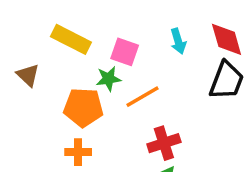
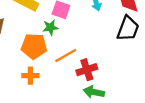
orange line: (142, 97) -> (66, 56), moved

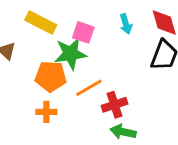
green star: (50, 27) -> (71, 54), size x1.6

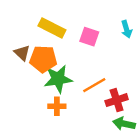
green star: (71, 54) -> (58, 79), moved
orange pentagon: (51, 76) -> (43, 59), moved

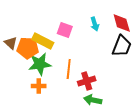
yellow rectangle: (52, 28) -> (43, 41), moved
orange line: (94, 85) -> (69, 69), turned -54

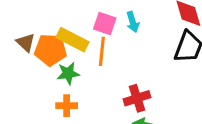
cyan arrow: (95, 24) -> (133, 22), moved
green star: (40, 64) -> (68, 73), size x0.7
orange line: (69, 69) -> (102, 51), moved

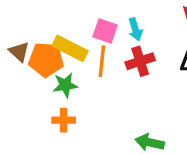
red cross: (137, 98) -> (140, 61), moved

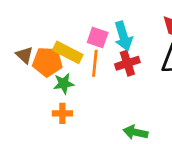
cyan arrow: (135, 29) -> (123, 36), size x1.5

